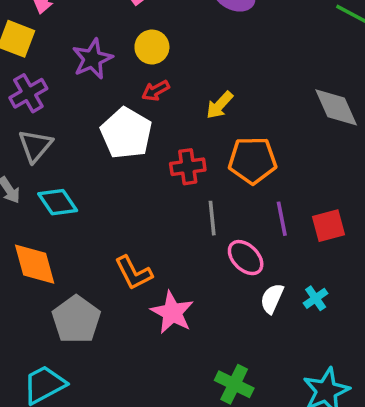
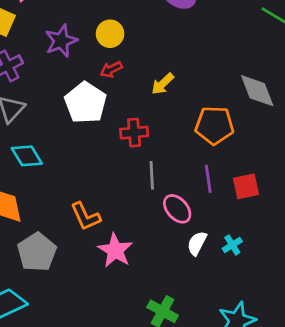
orange pentagon: (252, 160) -> (214, 125), moved

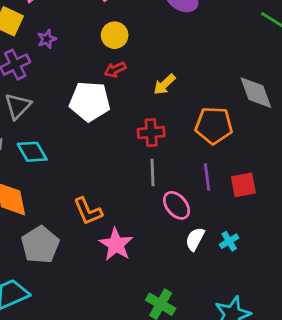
purple star: (61, 41) -> (47, 39), moved, size x0.6
white pentagon: (86, 103) -> (90, 101), turned -30
red cross: (134, 133) -> (151, 133), moved

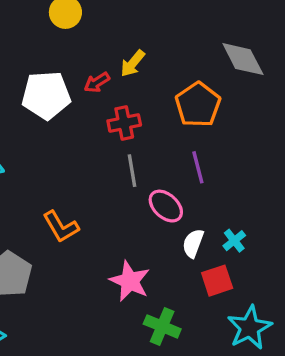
red arrow: (115, 70) -> (97, 82), moved
orange pentagon: (214, 125) -> (198, 105), turned -30
red square: (243, 185) -> (217, 281), moved
pink star: (116, 244) -> (130, 281), moved

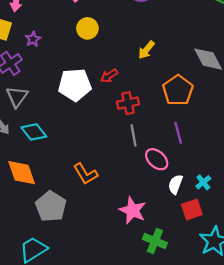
yellow arrow: (133, 63) -> (146, 50), moved

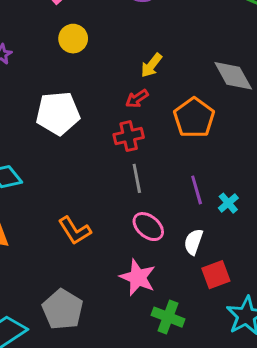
red arrow: (109, 76) -> (137, 99), moved
purple line: (178, 133) -> (197, 190), moved
pink ellipse: (157, 159) -> (148, 227), moved
cyan cross: (203, 182) -> (228, 203), moved
gray pentagon: (51, 206) -> (63, 309), moved

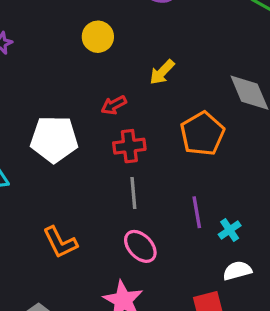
yellow circle: (73, 39) -> (98, 37), moved
red arrow: (137, 99) -> (114, 105), moved
white pentagon: (58, 113) -> (54, 139), moved
white semicircle: (193, 242) -> (237, 271), moved, turned 50

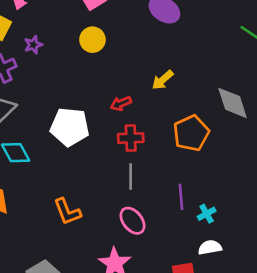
yellow circle: (98, 37) -> (92, 40), moved

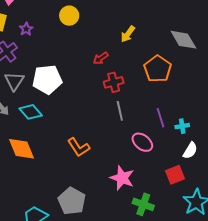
white pentagon: (70, 127) -> (47, 80), moved
cyan cross: (207, 214) -> (182, 126), turned 32
pink ellipse: (132, 221) -> (142, 142), moved
white semicircle: (210, 247) -> (190, 151), turned 144

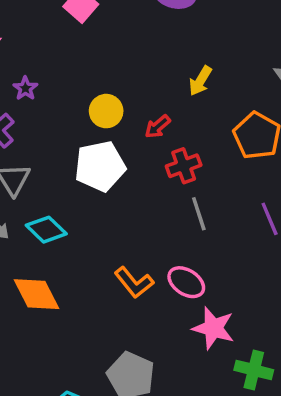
yellow circle: (69, 16) -> (106, 111), moved
white pentagon: (47, 80) -> (100, 166), moved
pink ellipse: (142, 142) -> (186, 282), moved

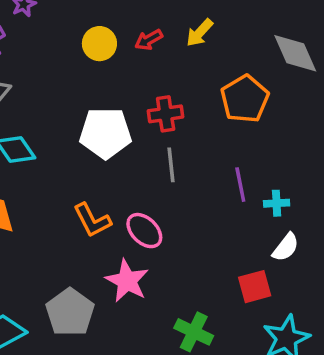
red arrow: (158, 127) -> (149, 40), moved
white pentagon: (100, 166) -> (105, 133), moved
pink star: (213, 328) -> (127, 281), moved

